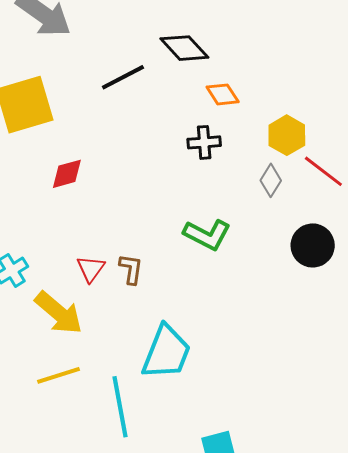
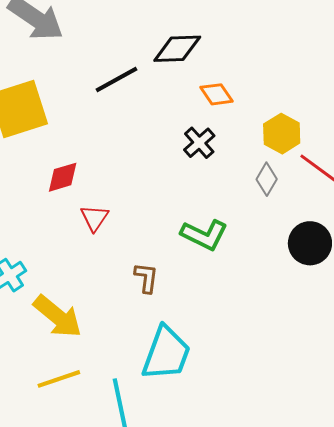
black diamond: (184, 48) -> (177, 49), turned -48
black cross: (204, 142) -> (199, 143), turned -36
red triangle: (91, 269) -> (94, 218), moved
brown L-shape: (131, 269) -> (146, 278), moved

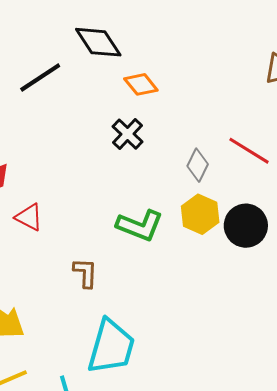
black diamond: (177, 49) -> (98, 42), turned 63
yellow hexagon: (282, 134) -> (200, 214), moved
red triangle: (94, 218) -> (29, 217), turned -32

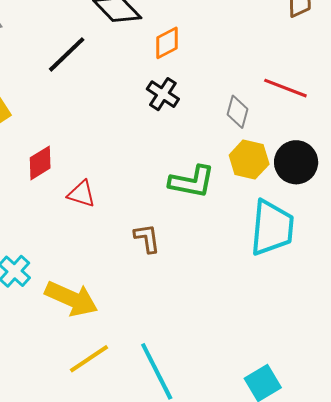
orange diamond: (141, 84) -> (167, 43), turned -68
cyan trapezoid: (111, 347) -> (272, 228), moved

